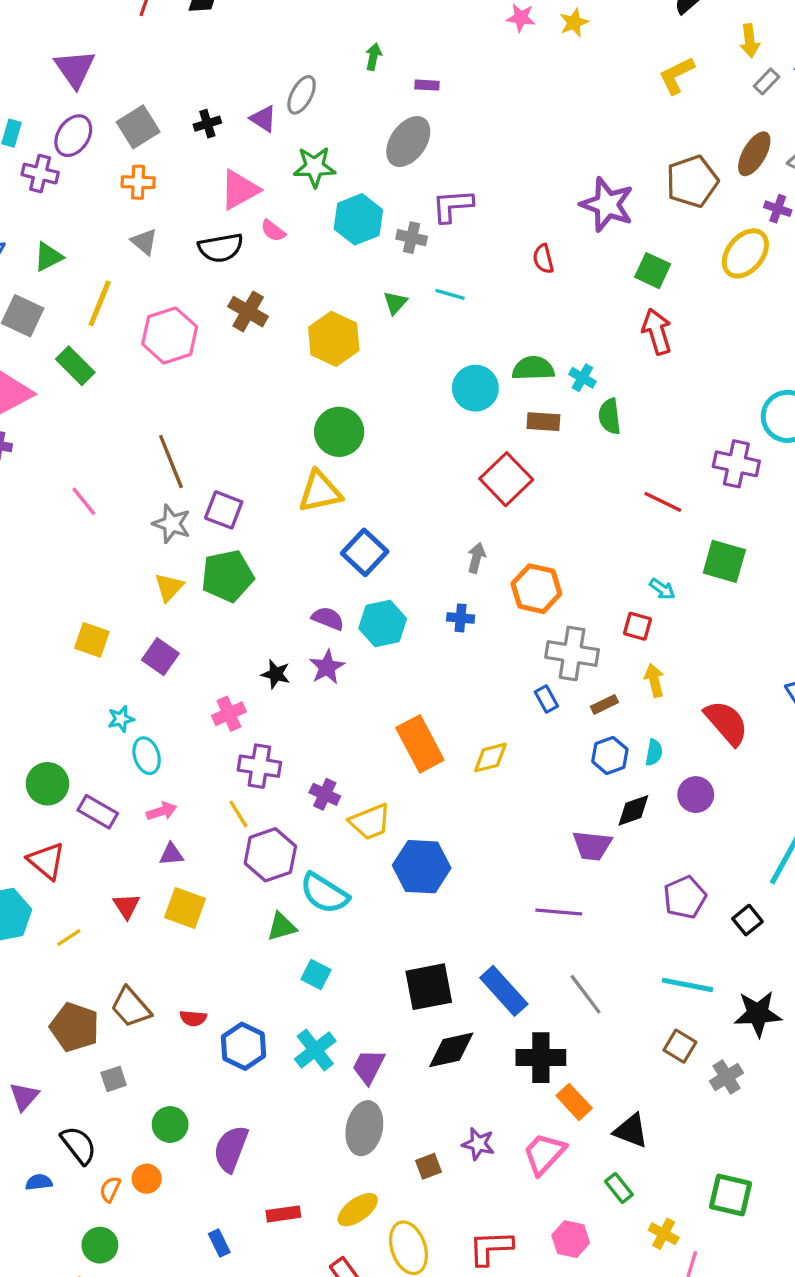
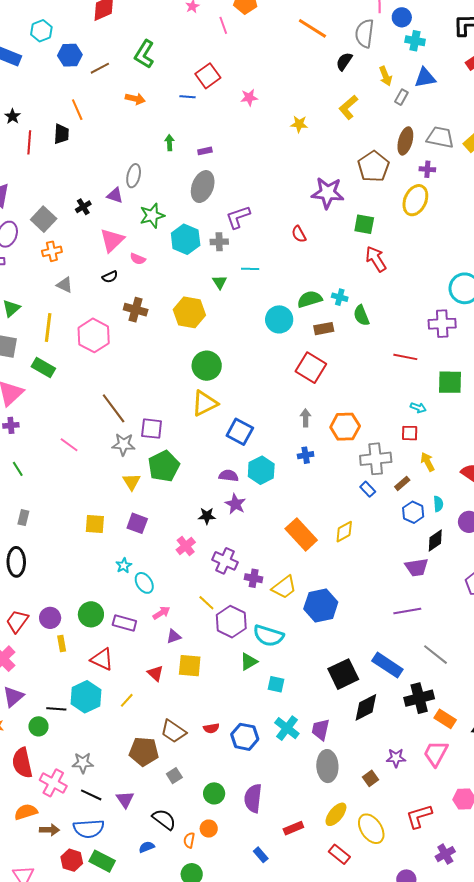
yellow star: (574, 23) -> (299, 124), moved, turned -30
black semicircle: (221, 248) -> (110, 277), size x0.6
purple cross: (259, 766) -> (225, 561), moved, turned 30

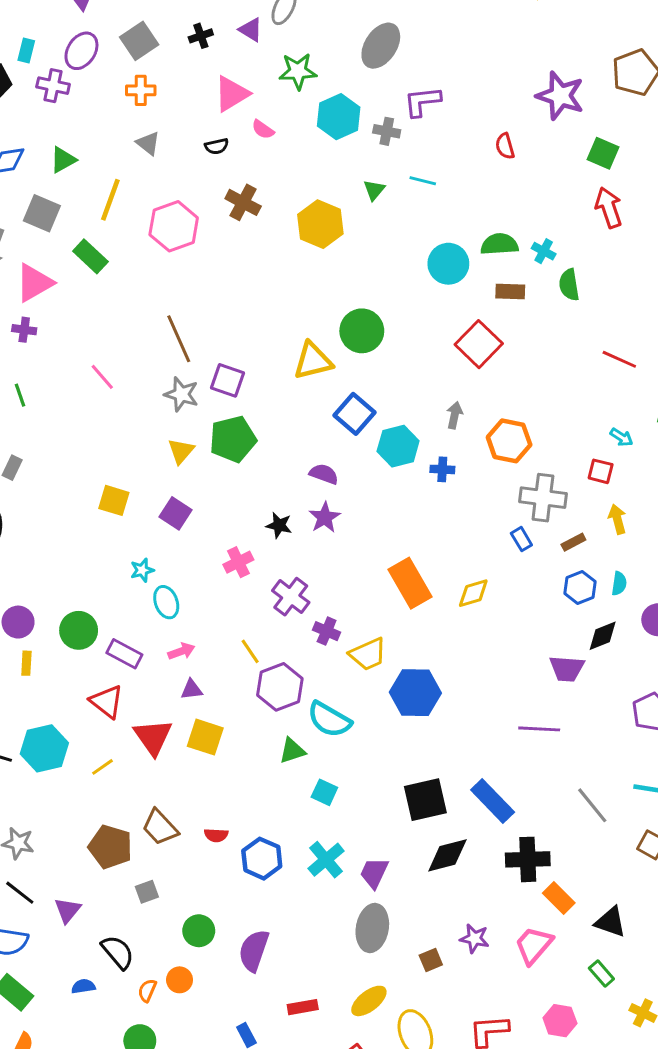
green circle: (207, 366) -> (362, 331), moved
cyan hexagon: (261, 470) -> (398, 446), moved
gray line: (435, 655) -> (592, 805), moved
red triangle: (102, 659) -> (107, 702), moved
red triangle: (155, 673) -> (153, 737), size x1.6

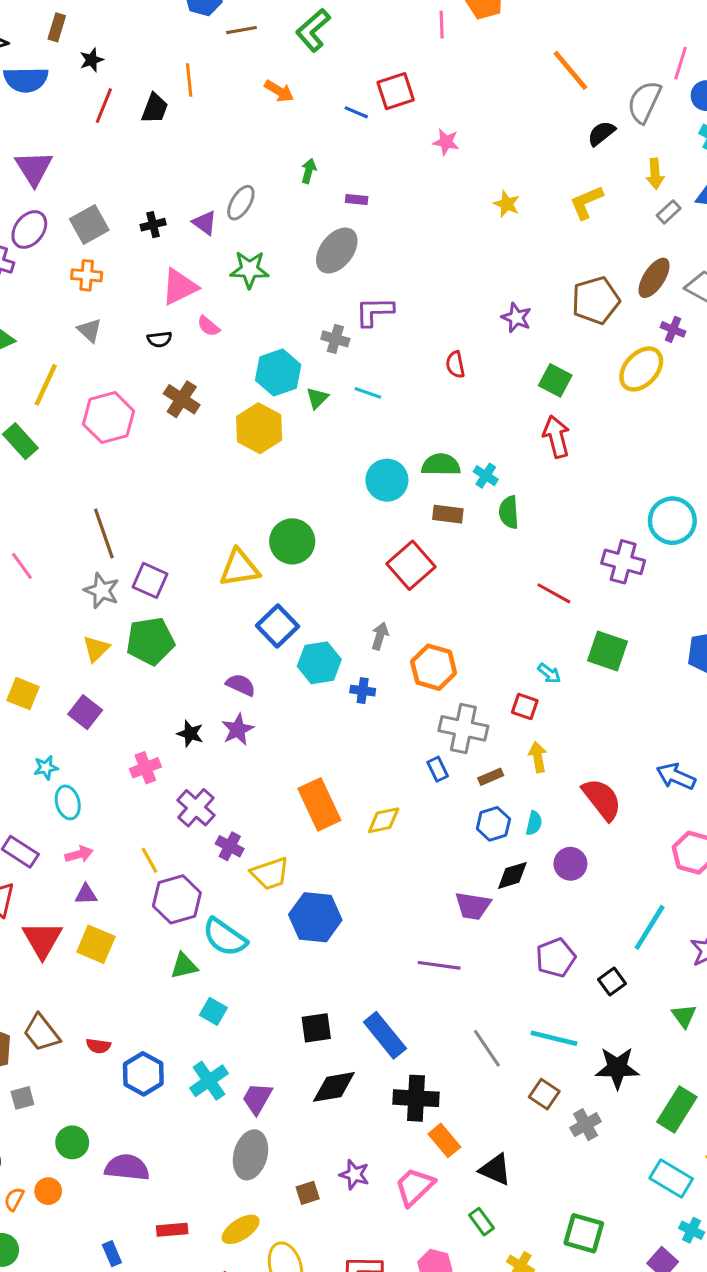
purple star: (560, 96) -> (516, 318), size x0.6
cyan hexagon: (339, 117) -> (278, 372), moved
black square: (425, 800) -> (316, 1028), size x0.7
purple semicircle: (254, 951) -> (127, 1167), turned 72

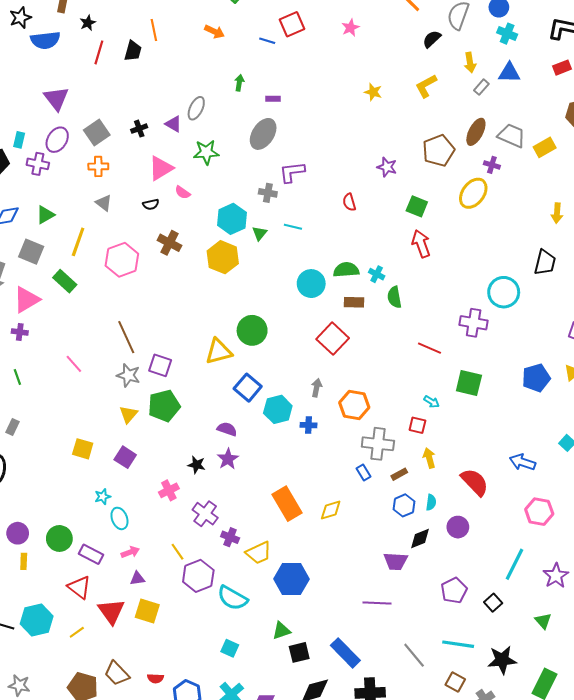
pink star: (446, 142) -> (350, 28), moved, turned -30
green triangle: (184, 966) -> (281, 631), moved

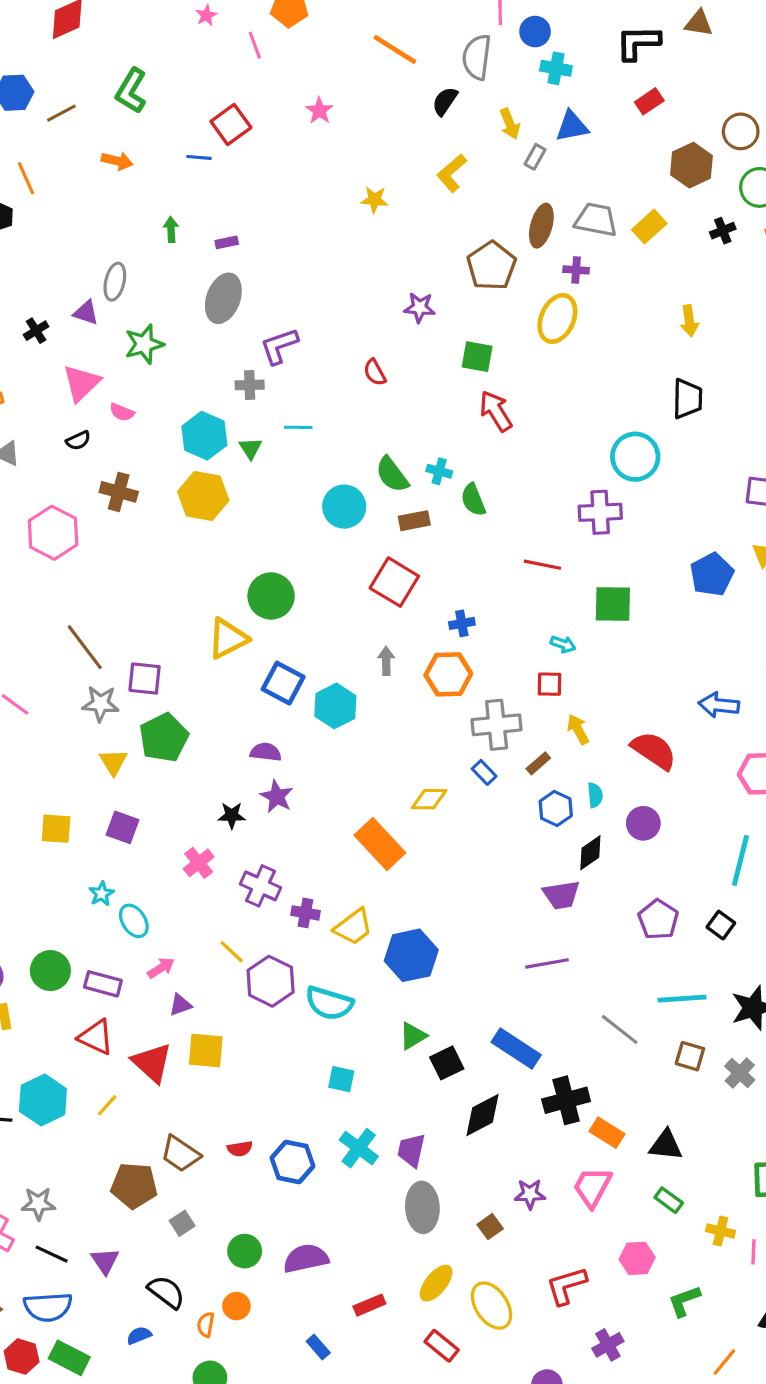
green semicircle: (346, 270) -> (392, 475), turned -110
blue cross: (309, 425) -> (462, 623), moved
yellow diamond: (331, 510) -> (429, 799), moved, turned 30

